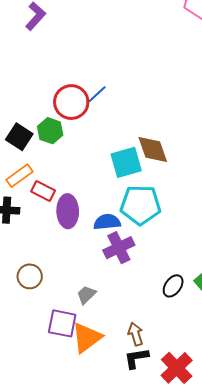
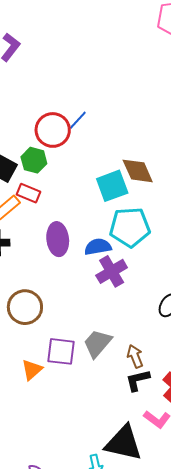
red rectangle: (43, 191) -> (28, 193), moved
brown circle: (30, 276) -> (25, 307), size x1.4
gray trapezoid: (86, 295) -> (97, 343), moved, size x1.5
orange triangle: (87, 338) -> (32, 370), moved, size x0.7

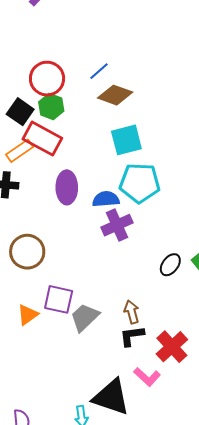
red circle: (53, 130) -> (47, 79), moved
brown diamond: (138, 171) -> (115, 95), moved, turned -52
red rectangle: (28, 193) -> (42, 139), size x1.6
gray trapezoid: (97, 343) -> (85, 317), moved

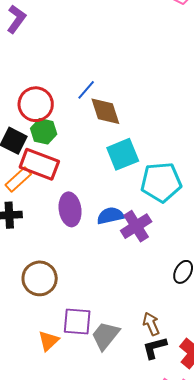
brown diamond: (115, 95) -> (105, 111), turned 60
cyan pentagon: (140, 183) -> (161, 182), moved
purple cross: (117, 225) -> (136, 226), moved

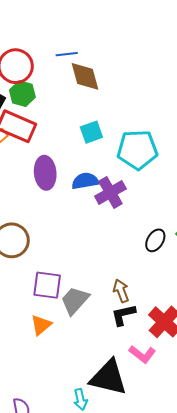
blue line: (86, 90) -> (67, 54), turned 40
cyan square: (123, 154) -> (91, 132), moved, size x0.7
orange triangle: (49, 341) -> (41, 325), moved

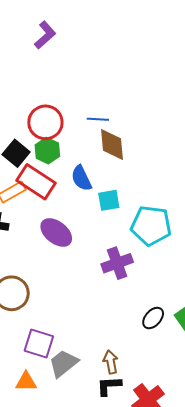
purple ellipse: (45, 173) -> (56, 232), turned -56
blue semicircle: (85, 181) -> (81, 178), moved, turned -116
orange triangle: (41, 325) -> (26, 382), turned 30

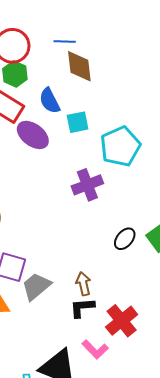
cyan pentagon: (151, 226) -> (120, 146), turned -30
purple ellipse: (56, 232) -> (33, 135), moved

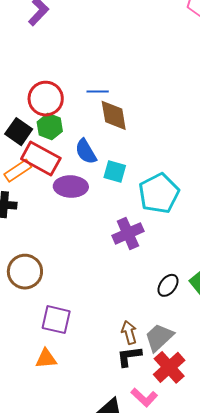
cyan square: (78, 122) -> (115, 171), turned 30
purple ellipse: (33, 135) -> (71, 187), turned -32
gray trapezoid: (36, 286) -> (159, 337), moved

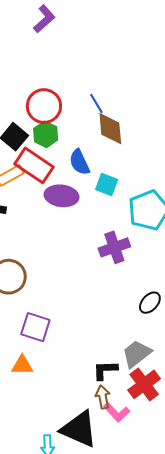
blue line: (98, 91) -> (96, 103), turned 55
brown arrow: (129, 332) -> (103, 397), moved

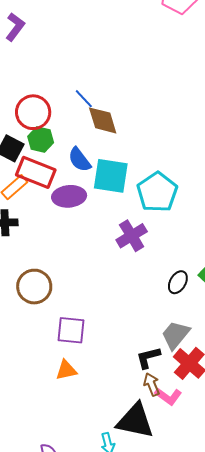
cyan square: (107, 185) -> (111, 176), size x1.6

